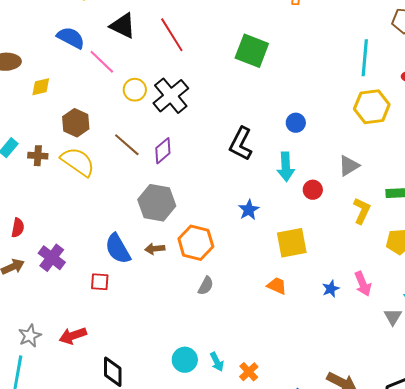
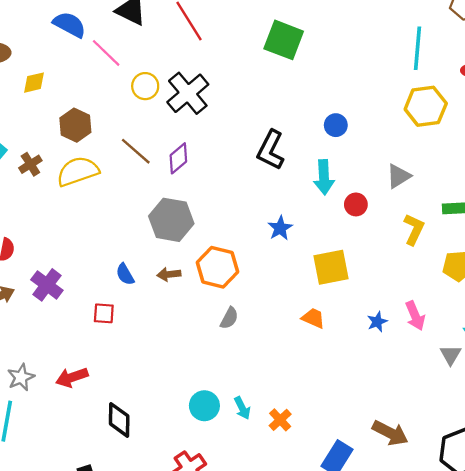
brown cross: (38, 156) -> (30, 164), turned -36
yellow semicircle: (78, 162) -> (78, 171), turned -54
blue semicircle: (118, 249) -> (125, 274), size x0.6

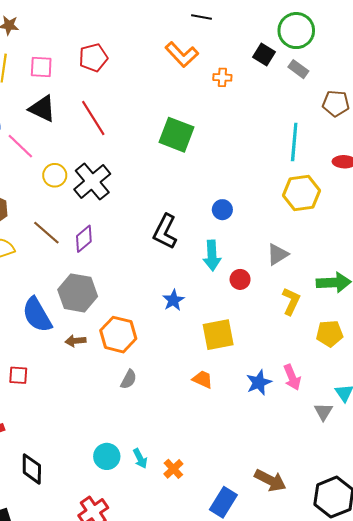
blue semicircle: (125, 274) -> (37, 315), moved, size x1.8
blue star: (377, 322) -> (259, 382), size x1.4

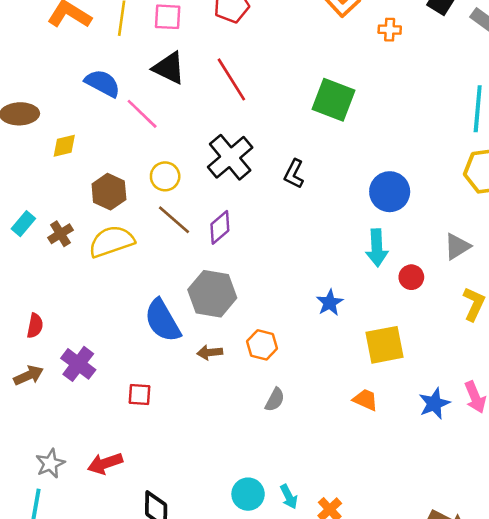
yellow circle: (55, 175) -> (165, 176), moved
blue circle: (222, 210) -> (390, 192), size x1.6
black L-shape: (165, 232) -> (294, 174), moved, size x0.7
orange hexagon: (118, 335) -> (262, 345), size x0.7

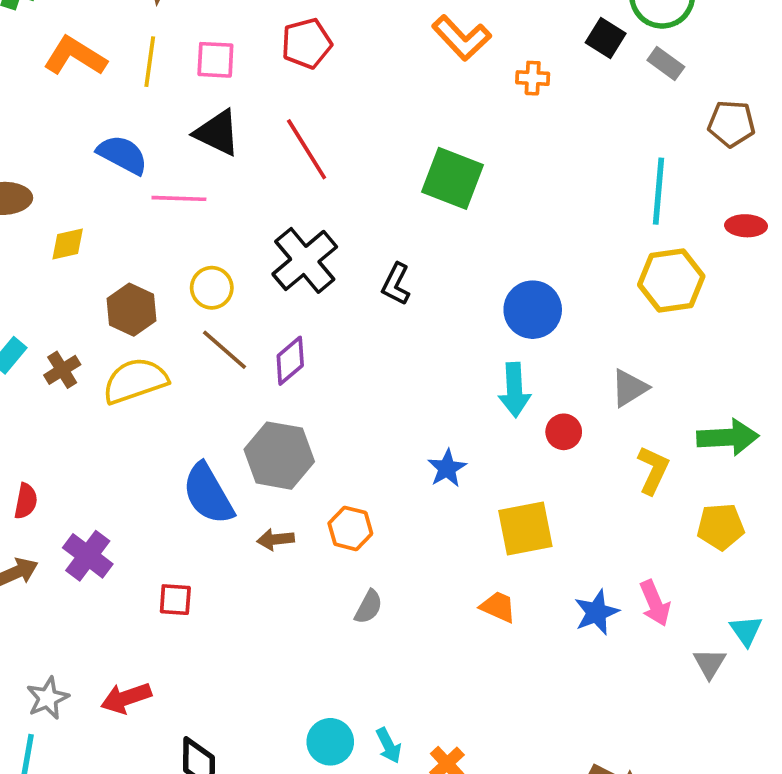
pink line: (142, 114) -> (179, 198), turned -42

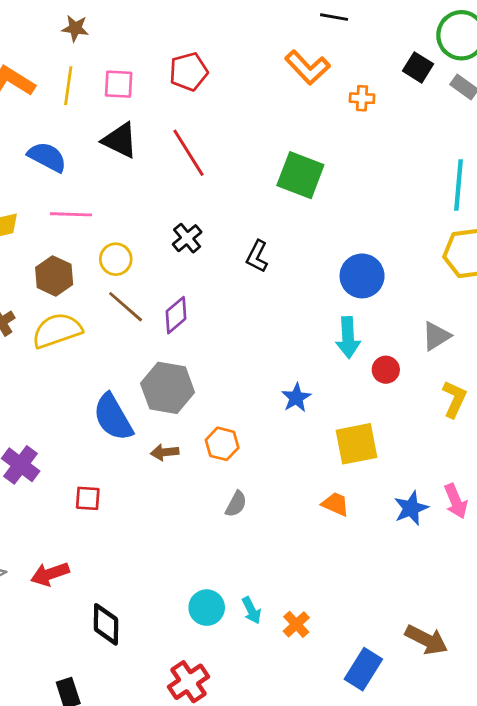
pink line: (179, 198) -> (71, 214), moved
black cross: (305, 260) -> (187, 238), size x0.6

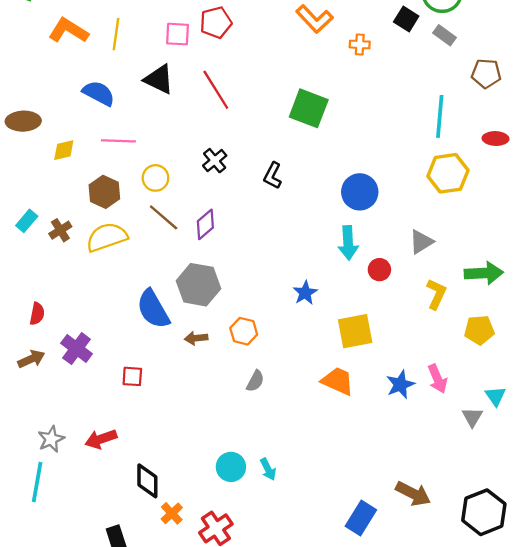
pink square: (119, 84) -> (178, 34), moved
orange trapezoid: (335, 504) -> (338, 381), size x1.4
orange cross: (296, 624) -> (172, 513), moved

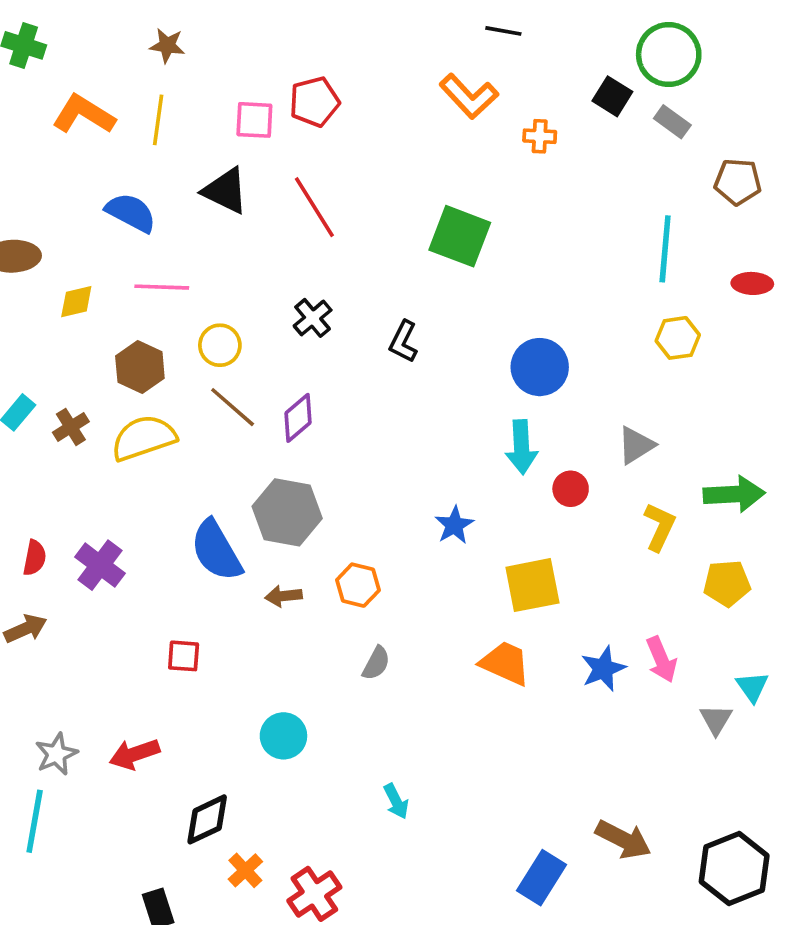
yellow hexagon: (448, 173) -> (678, 338), size x0.7
purple cross: (77, 349) -> (100, 565), moved
cyan circle: (231, 467) -> (283, 736), moved
black diamond: (147, 481) -> (207, 819), turned 64

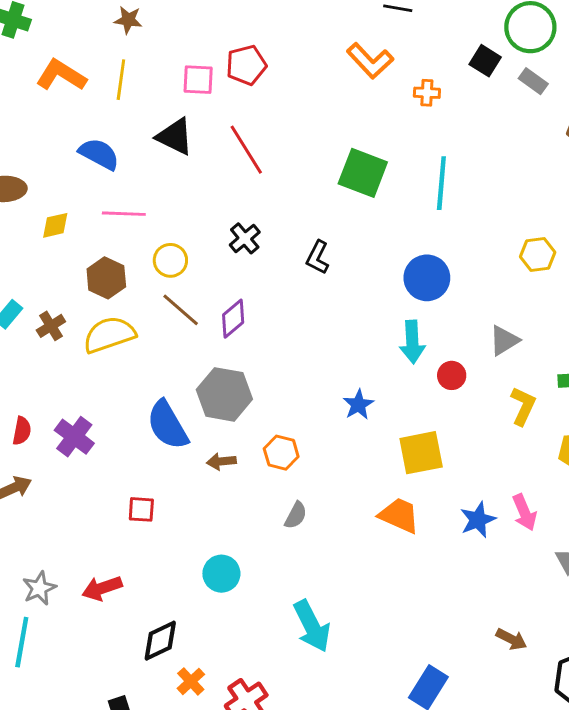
cyan line: (665, 249) -> (441, 183), moved
cyan arrow: (396, 801) -> (312, 626), size x1.8
brown arrow: (623, 839) -> (511, 639), moved, size x0.7

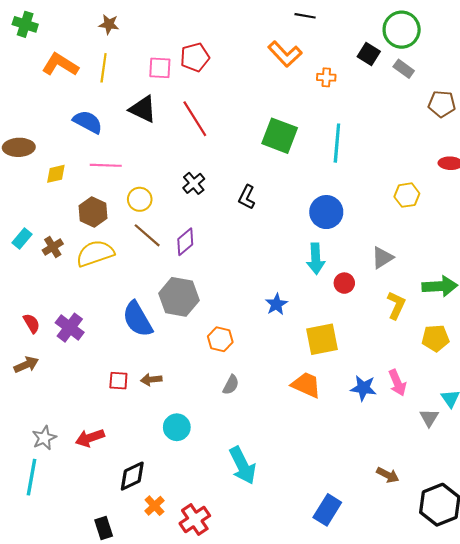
red semicircle: (22, 431) -> (32, 323), turned -42
brown arrow: (221, 461) -> (151, 380), moved
blue star: (478, 520) -> (363, 388), turned 30

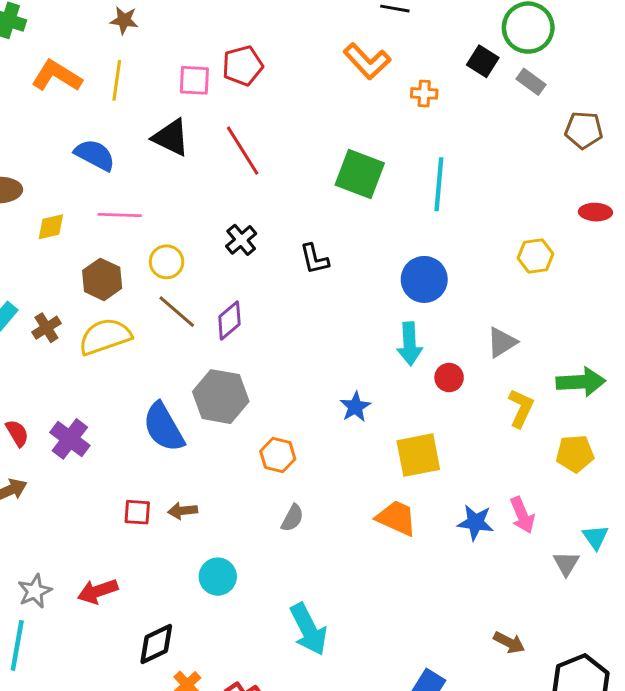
black L-shape: (247, 197) -> (314, 259), turned -40

